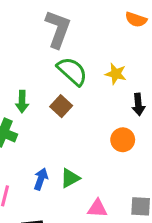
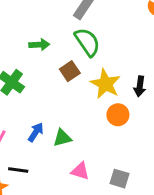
yellow star: (116, 74) -> (105, 84), moved, size x1.5
green arrow: (22, 102) -> (39, 45), moved, turned -108

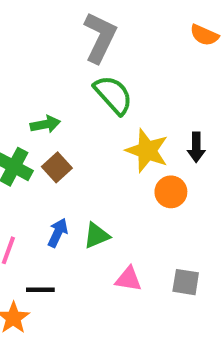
green arrow: (39, 45) -> (45, 124), moved
brown square: (70, 71) -> (57, 167), moved

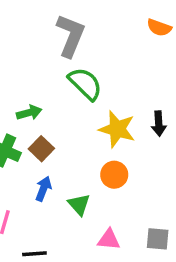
orange circle: (171, 192) -> (114, 175), moved
blue arrow: (58, 233) -> (43, 189), moved
green triangle: (97, 236) -> (79, 204), turned -45

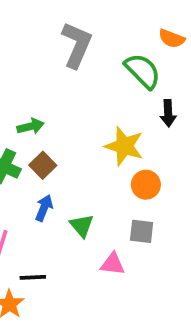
green semicircle: (85, 84) -> (143, 71), moved
black arrow: (159, 124) -> (168, 113), moved
orange circle: (114, 175) -> (146, 185), moved
gray square: (158, 239) -> (142, 231), moved

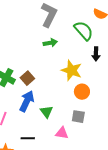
green arrow: (30, 126) -> (50, 43), moved
blue arrow: (44, 208) -> (27, 101), size x1.5
black line: (33, 277) -> (28, 138), moved

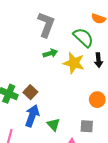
yellow star: (72, 70) -> (74, 63), moved
orange circle: (82, 92) -> (97, 100), moved

